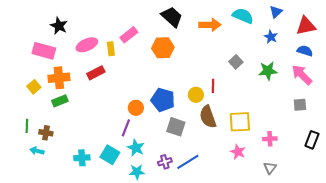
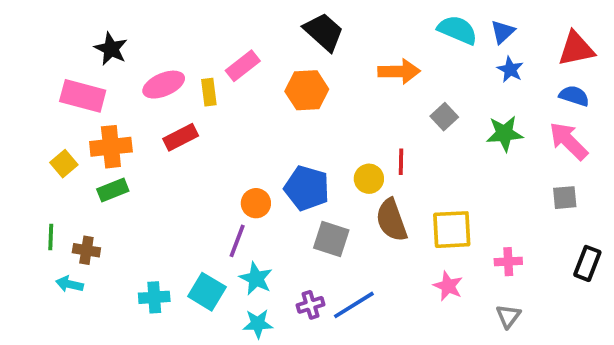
blue triangle: (276, 12) -> (503, 32), moved
orange arrow: (210, 25) -> (399, 71), moved

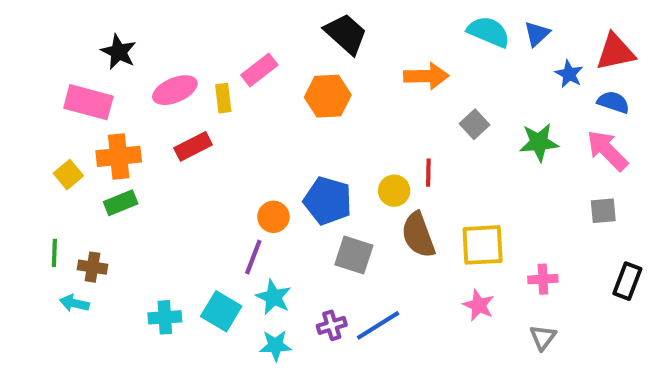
blue star: (510, 69) -> (569, 74), moved

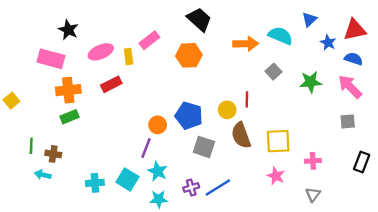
cyan semicircle: (489, 32) -> (280, 36), moved
yellow square: (68, 175) -> (11, 101), moved

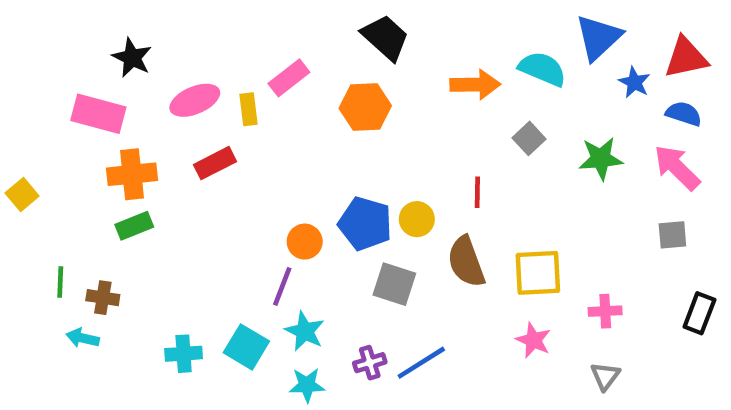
blue triangle: (309, 19) -> (598, 37), size x1.6
yellow circle: (227, 110) -> (417, 219), moved

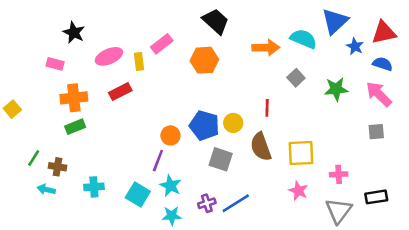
pink rectangle: (98, 114) -> (55, 64), size x0.6
green line: (60, 282) -> (34, 158), turned 30
black rectangle: (699, 313) -> (376, 197), moved, turned 60
cyan cross: (184, 354) -> (94, 187), moved
gray triangle: (605, 376) -> (339, 211), size x1.6

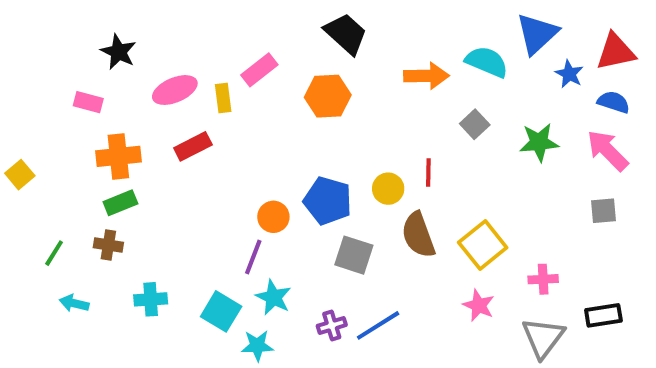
yellow circle: (233, 123) -> (388, 189), moved
yellow square: (301, 153) -> (483, 245), turned -36
brown cross: (58, 167) -> (108, 245), moved
cyan star: (172, 216) -> (257, 346), moved

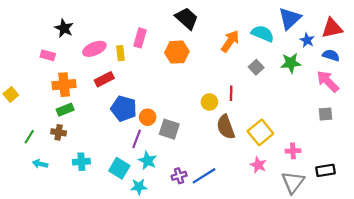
pink rectangle: (259, 70) -> (140, 38), turned -36
orange arrow: (426, 76) -> (230, 41), turned -55
green star: (539, 142) -> (291, 63), moved
blue pentagon: (328, 201) -> (124, 109), moved
gray square: (354, 255) -> (169, 129), moved

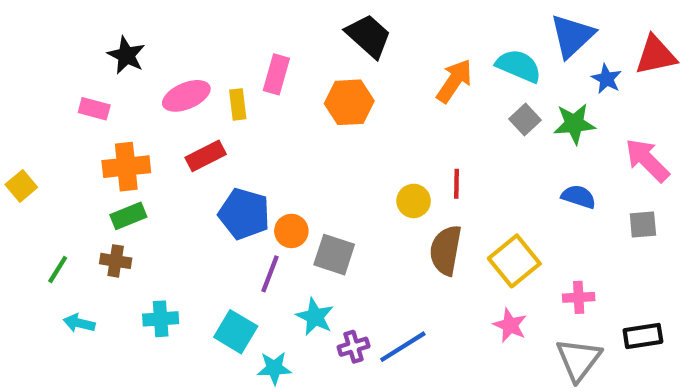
blue semicircle: (331, 55) -> (579, 197), moved
gray square: (256, 67) -> (525, 119), moved
brown semicircle: (226, 127) -> (446, 250), turned 30
cyan star: (148, 161) -> (315, 317), moved

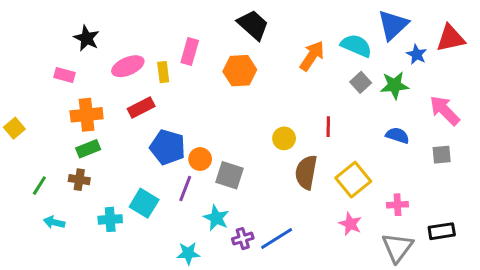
red line: (456, 184) -> (328, 127), moved
cyan square: (236, 332) -> (144, 203), moved

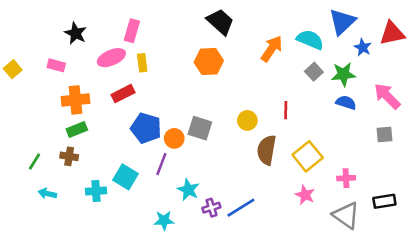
pink rectangle: (190, 51) -> (132, 31), moved
yellow square: (14, 128) -> (13, 69), moved
blue semicircle: (397, 135) -> (346, 103), moved
gray square: (230, 175) -> (200, 128), moved
gray triangle: (397, 247) -> (346, 215), turned -32

